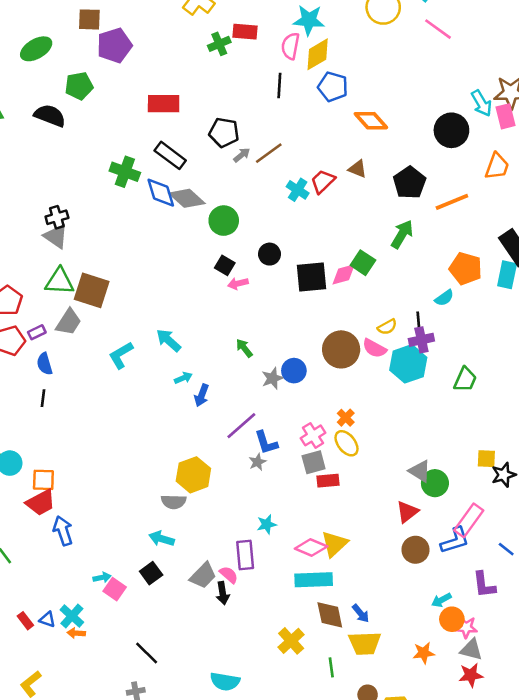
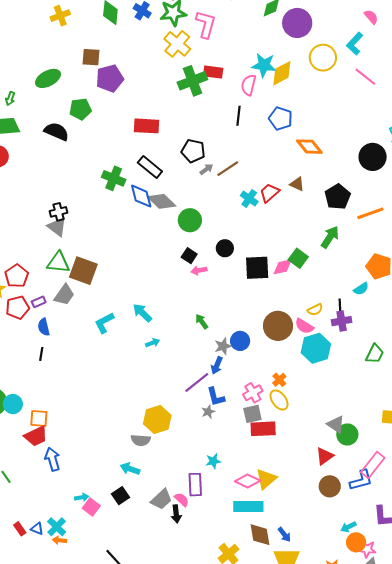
green cross: (219, 44) -> (192, 81), size x1.6
yellow diamond: (318, 54) -> (282, 73), moved
cyan hexagon: (408, 364) -> (316, 348), moved
blue arrow: (202, 395) -> (217, 365), moved
red rectangle: (328, 481) -> (263, 429), size x1.4

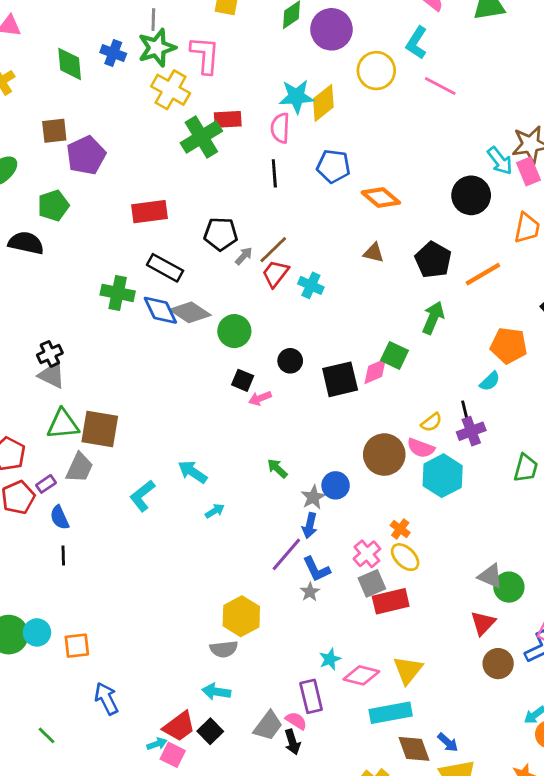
red trapezoid: (269, 193) -> (275, 274), moved
red trapezoid: (36, 436) -> (179, 726), moved
pink diamond: (248, 481) -> (361, 675), moved

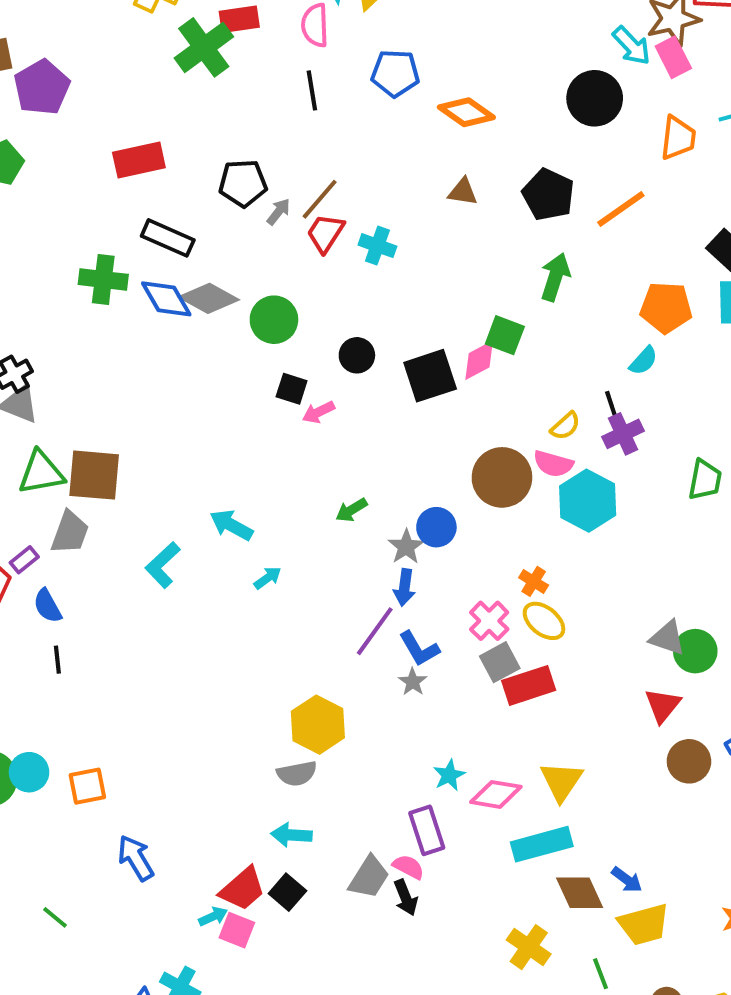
green arrow: (277, 468) -> (351, 510), turned -70

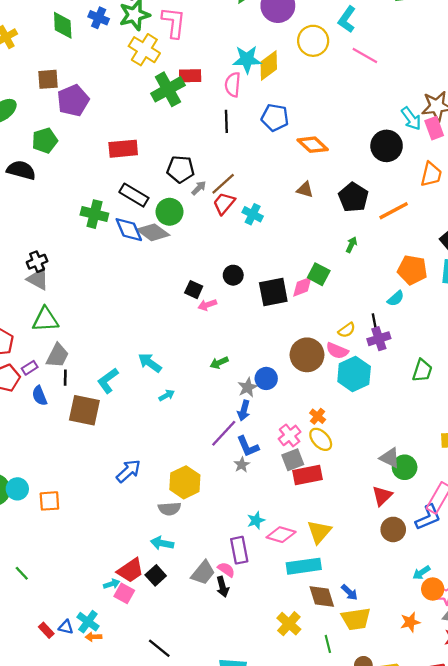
green arrow: (555, 277) -> (351, 245), size x0.6
green circle: (274, 320) -> (169, 212), moved
brown square: (94, 475) -> (84, 410), moved
black line: (57, 660) -> (65, 378), moved
blue arrow: (136, 858) -> (128, 471), moved, turned 72

